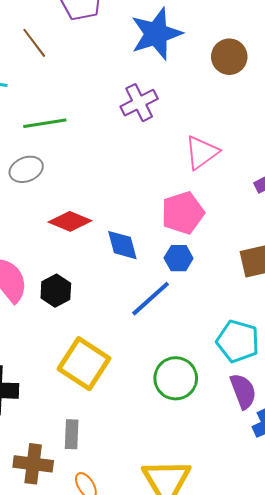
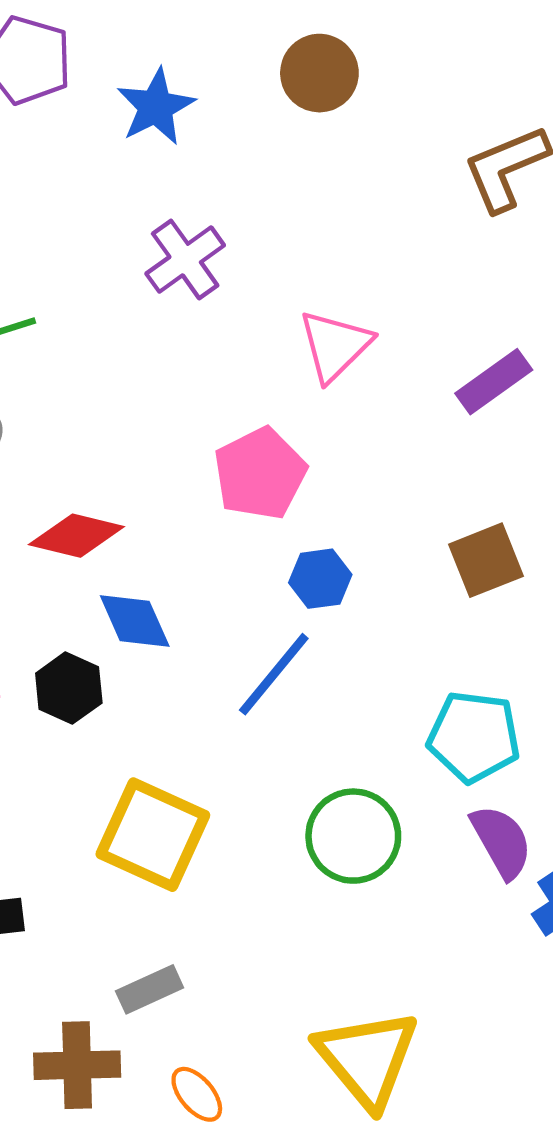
blue star: (156, 34) -> (156, 107), moved, size x0.7
brown circle: (229, 57) -> (319, 73), moved
pink pentagon: (183, 213) -> (260, 474), moved
blue diamond: (122, 245) -> (135, 621), moved
gray rectangle: (72, 434) -> (150, 989), turned 72

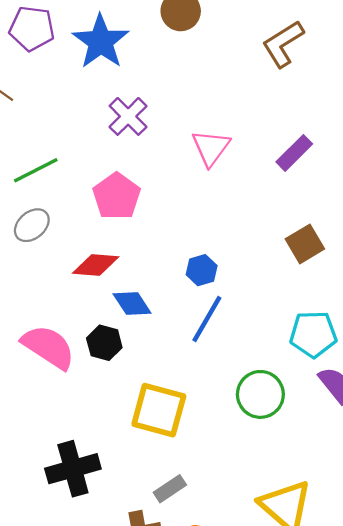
blue star: (156, 107) -> (101, 42), size x1.4
pink pentagon: (260, 474) -> (117, 196), moved
blue hexagon: (320, 579) -> (202, 270), moved

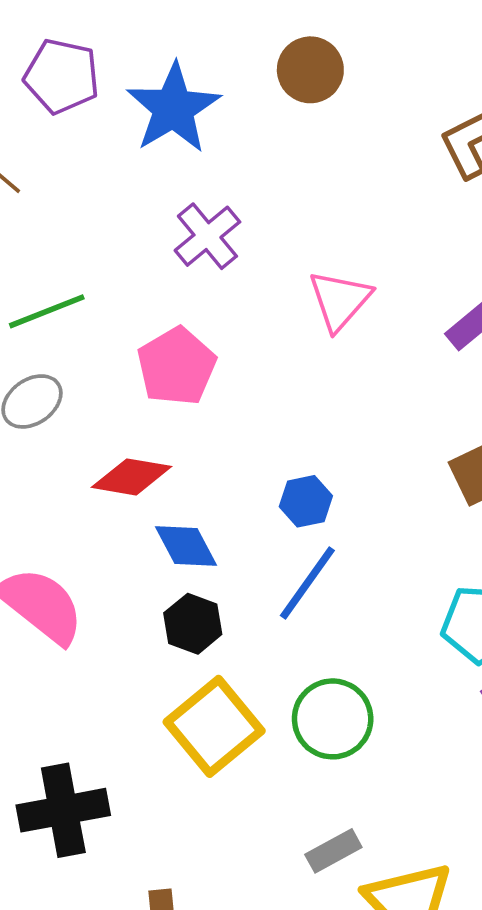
black hexagon: (104, 343) -> (193, 624), moved
green circle: (260, 394) -> (333, 719), moved
yellow square: (159, 410) -> (214, 726), turned 30
gray rectangle: (170, 489) -> (333, 851), moved

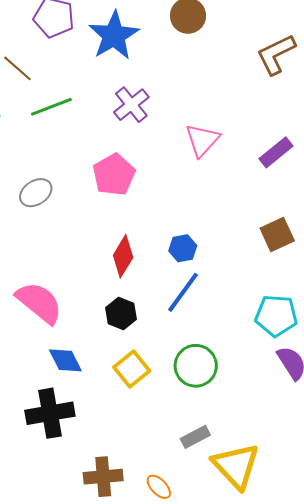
green line: (47, 311) -> (51, 107), moved
red diamond: (132, 477) -> (123, 256), moved, turned -69
blue diamond: (186, 546) -> (65, 360), moved
yellow square: (214, 726) -> (132, 369), size x0.7

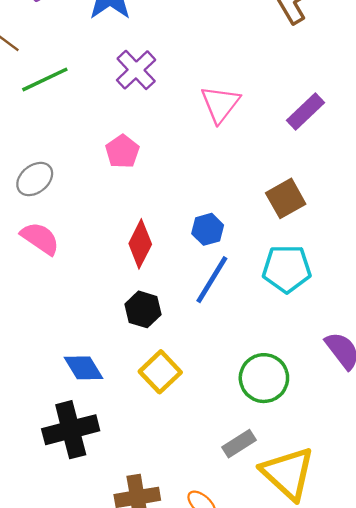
pink pentagon: (114, 175) -> (122, 151), size x0.7
brown square: (277, 234) -> (286, 198), moved
pink semicircle: (39, 303) -> (40, 238), moved, size x0.7
cyan pentagon: (276, 316) -> (287, 269), moved
green circle: (196, 366) -> (264, 378), moved

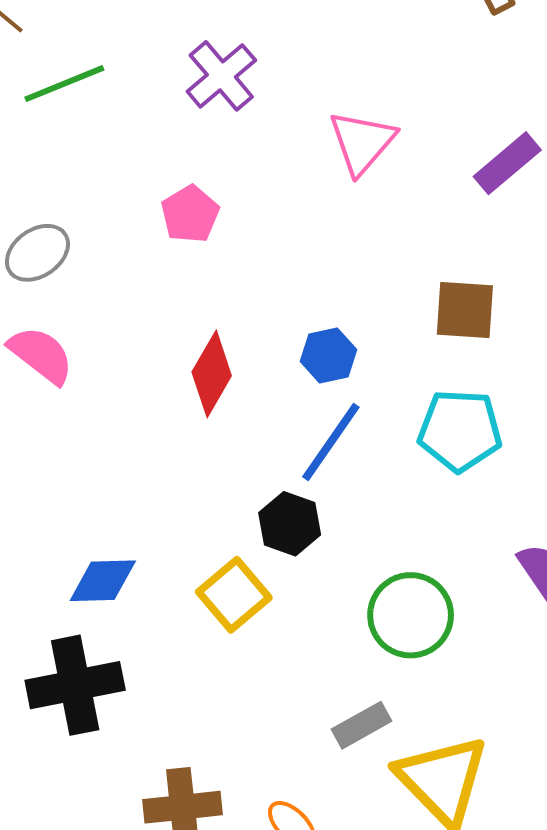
brown square: (286, 198) -> (465, 310), turned 30
black hexagon: (143, 309) -> (290, 524), moved
blue diamond: (84, 368) -> (103, 581), turned -63

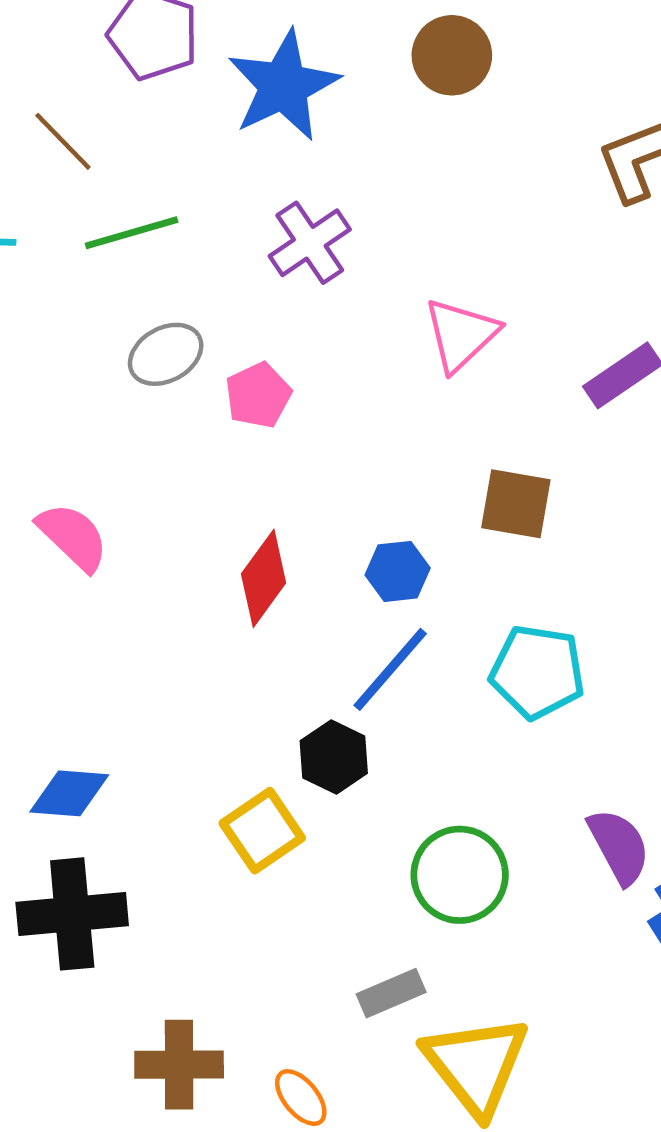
gray ellipse: (37, 253) -> (166, 354), moved
brown square: (465, 310) -> (516, 504), moved
blue diamond: (103, 581) -> (69, 793), moved

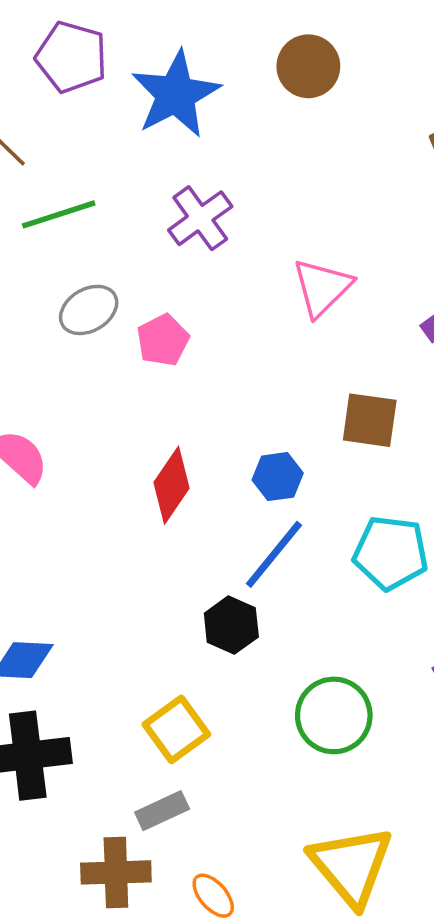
yellow square: (262, 831) -> (176, 729), moved
gray rectangle: (391, 993) -> (162, 811), moved

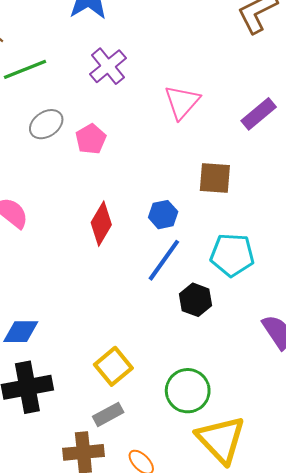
black hexagon: (231, 625) -> (195, 300), moved
green circle: (334, 715) -> (188, 391), moved

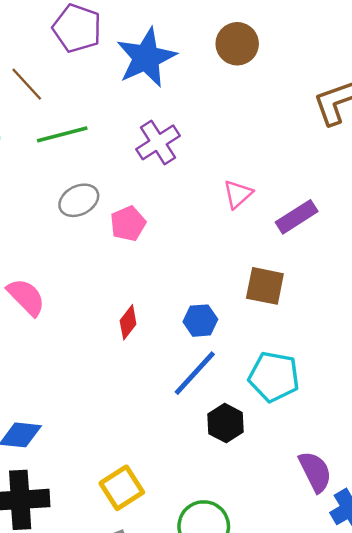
pink triangle: (182, 102) -> (238, 194), size x0.7
purple rectangle: (259, 114) -> (297, 217), moved
red diamond: (101, 224) -> (128, 322), size x0.7

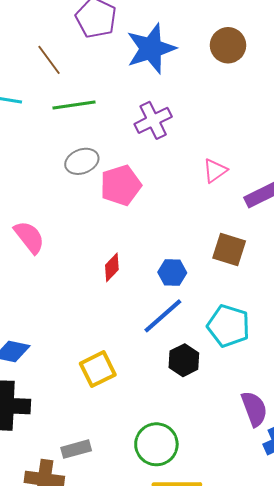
pink pentagon: (128, 224) -> (121, 185), size x1.4
yellow square: (122, 488) -> (98, 369), moved

